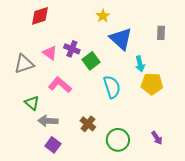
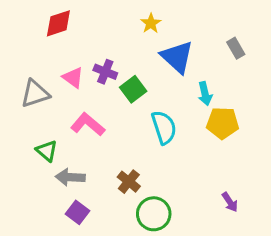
gray rectangle: (161, 33) -> (236, 48), turned -32
green circle: (118, 140) -> (154, 214), moved

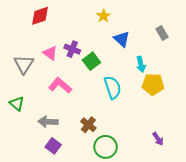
blue triangle: (177, 57) -> (122, 39), size x0.7
gray triangle: (35, 94) -> (24, 64), turned -40
green triangle: (47, 151) -> (17, 104), moved

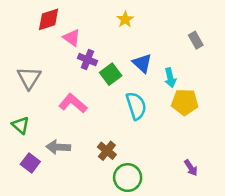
blue triangle: (122, 39) -> (142, 63), moved
pink triangle: (50, 53) -> (72, 38), moved
purple square: (53, 146) -> (30, 163), moved

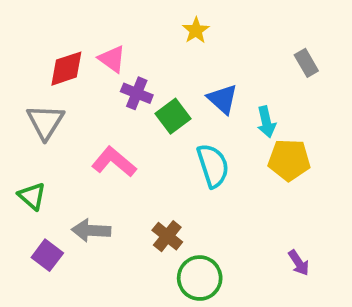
red diamond: (49, 19) -> (66, 69), moved

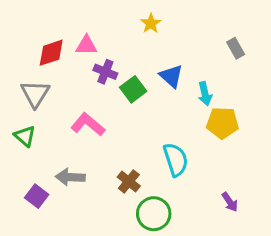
pink triangle: (112, 59) -> (86, 45), turned -35
cyan semicircle: (213, 166) -> (176, 160), moved
green triangle: (32, 196) -> (25, 136), moved

